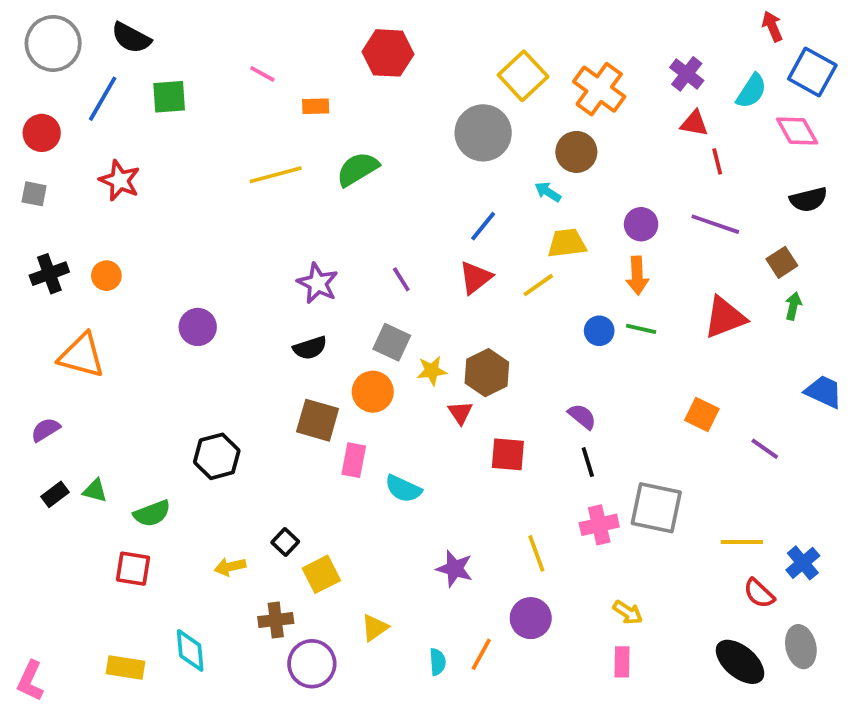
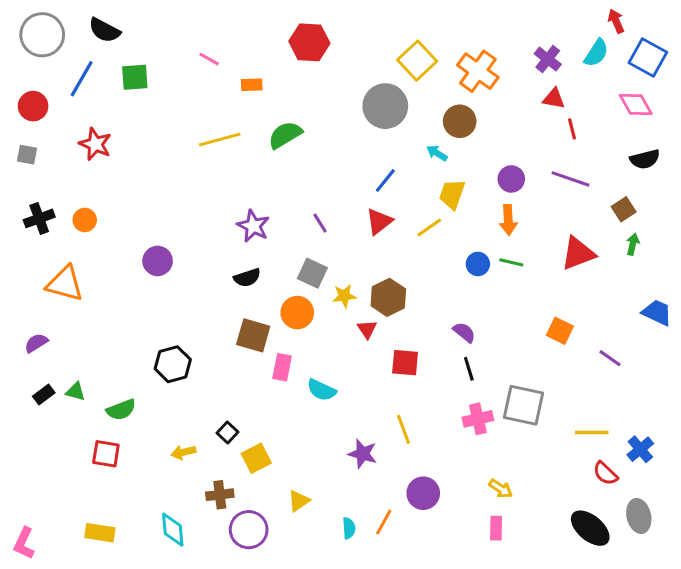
cyan semicircle: (751, 91) -> (596, 53), moved
yellow trapezoid: (567, 243) -> (452, 194), turned -64
yellow line: (536, 553) -> (404, 429), moved
cyan diamond: (190, 650) -> (173, 530), moved

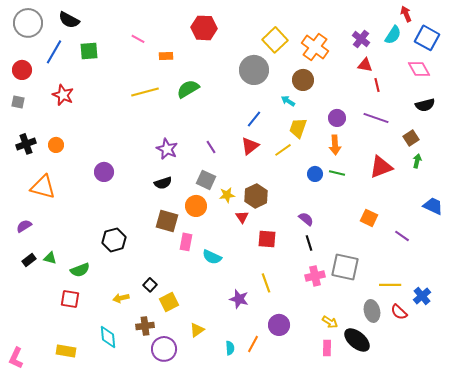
gray ellipse: (639, 516) -> (372, 311), moved
black ellipse: (590, 528) -> (357, 340), moved
cyan diamond: (173, 530) -> (108, 337), moved

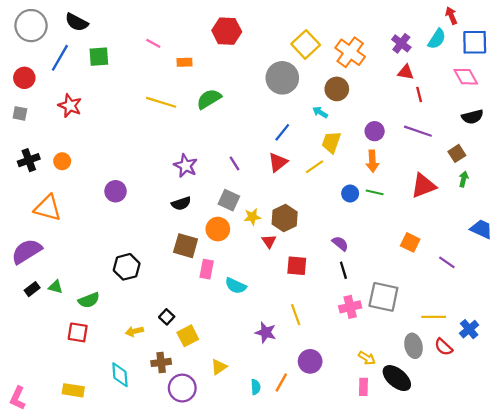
blue square: (427, 38) -> (475, 42), turned -30
yellow line: (145, 92) -> (161, 102), turned 32
purple semicircle: (24, 226) -> (27, 251), size x1.8

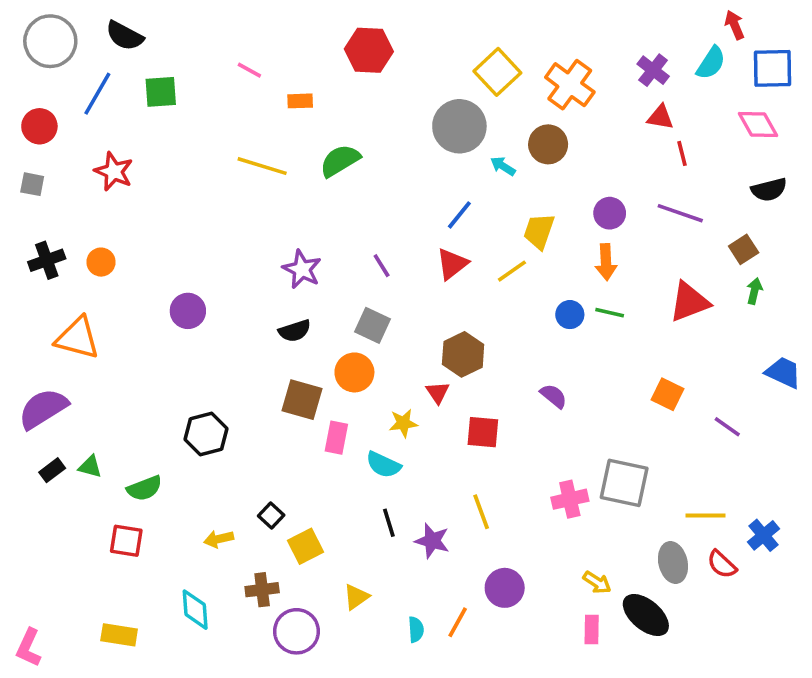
cyan arrow: (320, 112) -> (503, 166), moved
yellow star: (252, 217) -> (403, 423), moved
black line: (343, 270) -> (389, 523), moved

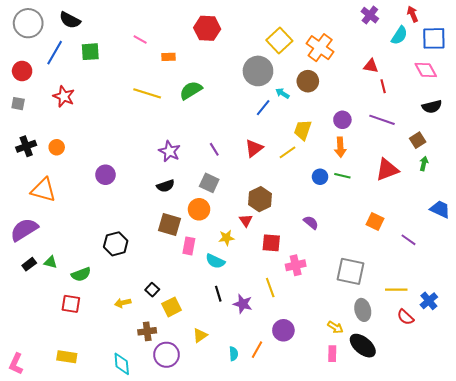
purple cross: (653, 70) -> (370, 15), moved
blue line: (459, 215) -> (263, 108), moved
pink cross: (570, 499) -> (296, 265), moved
gray ellipse: (673, 563) -> (363, 310), moved
cyan diamond: (195, 610) -> (122, 364), moved

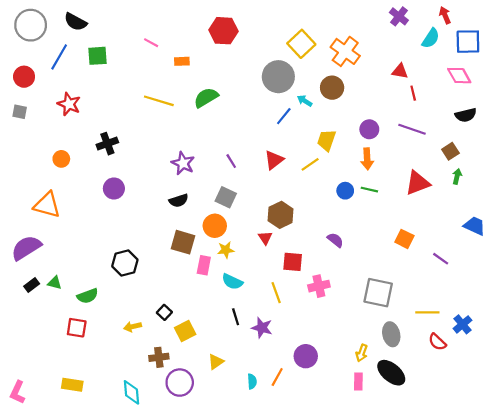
black cross: (26, 146) -> (107, 144), moved
yellow star: (226, 238) -> (226, 250), moved
yellow line: (270, 288) -> (276, 293), moved
yellow arrow: (335, 327) -> (362, 353), turned 77

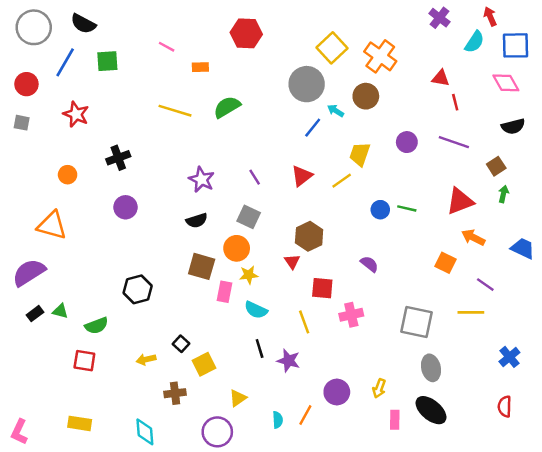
orange arrow: (367, 159) -> (473, 237), moved, turned 120
yellow line: (427, 312) -> (471, 312), moved
red semicircle: (437, 342) -> (505, 406), moved, turned 48
yellow arrow: (362, 353) -> (379, 388), moved
purple circle: (180, 383) -> (217, 432), moved

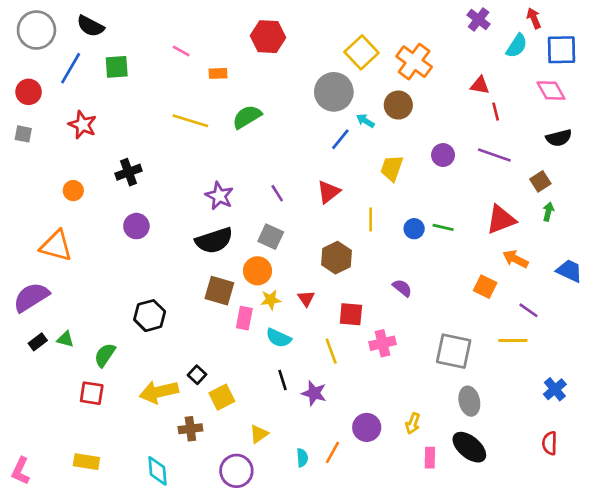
yellow line: (342, 181) -> (371, 219), moved, turned -55
black semicircle: (197, 221) -> (214, 241), size x1.6
red triangle: (292, 262) -> (306, 298), moved
green semicircle: (97, 326) -> (105, 355), turned 145
yellow arrow: (146, 359) -> (159, 392), size x1.8

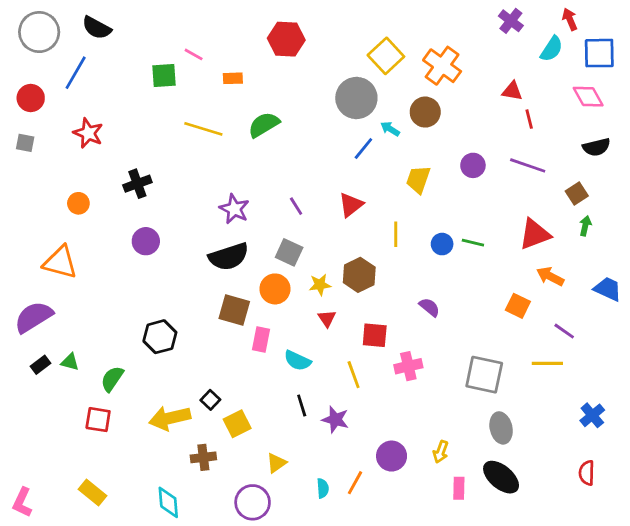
green square: (117, 67) -> (164, 76), moved
yellow star: (271, 300) -> (320, 285), moved
yellow rectangle: (86, 462) -> (92, 493), turned 30

